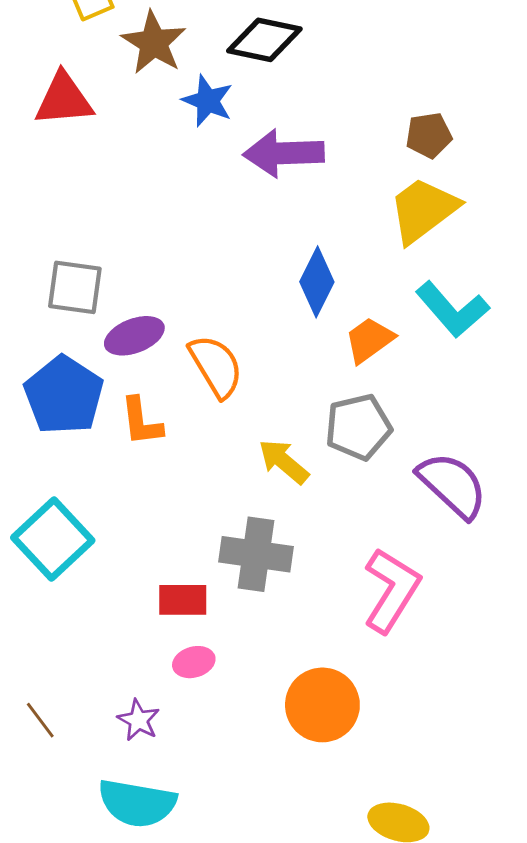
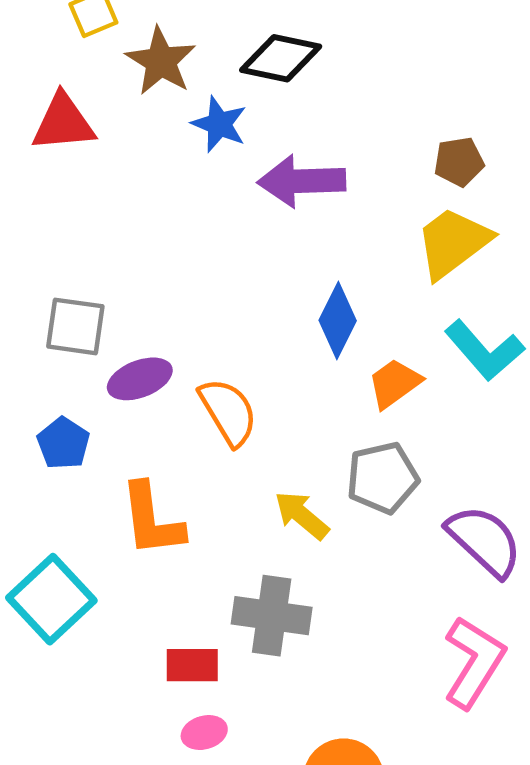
blue pentagon: (64, 395) -> (63, 443), size x0.6
orange L-shape: (141, 422) -> (152, 520), moved, size x1.4
pink L-shape: (392, 590) -> (474, 662), moved

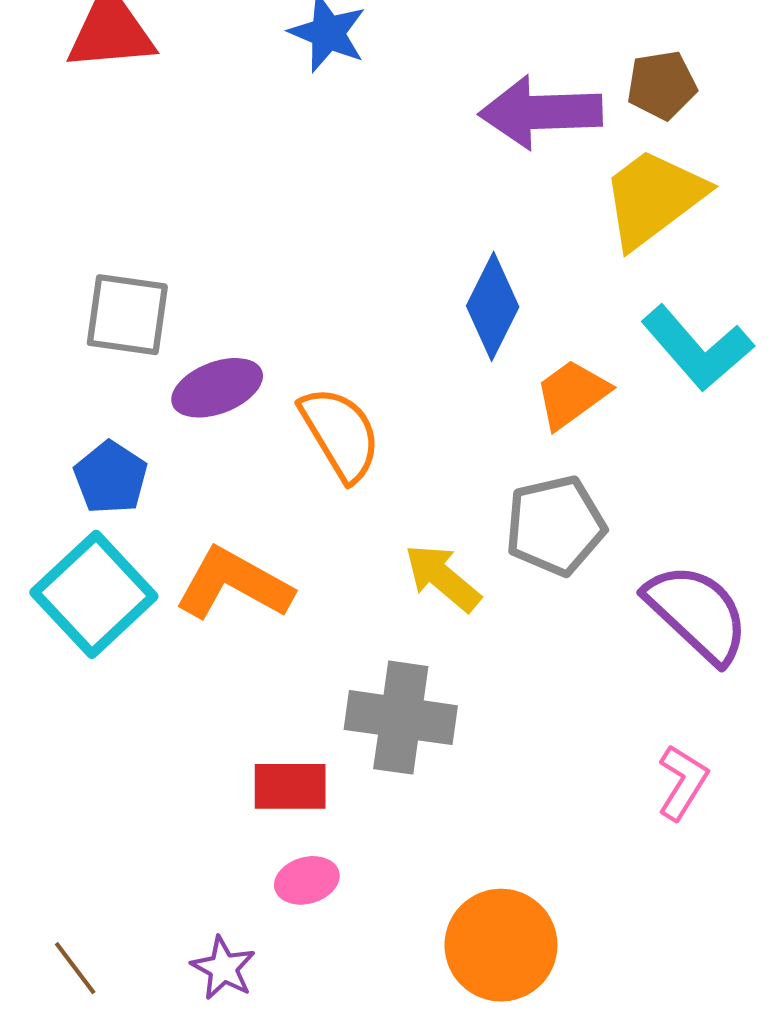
purple arrow: (302, 181) -> (541, 112), moved
orange L-shape: (152, 520) -> (234, 584), turned 126
cyan square: (51, 599) -> (94, 594), moved
pink L-shape: (474, 662) -> (683, 782), size x0.6

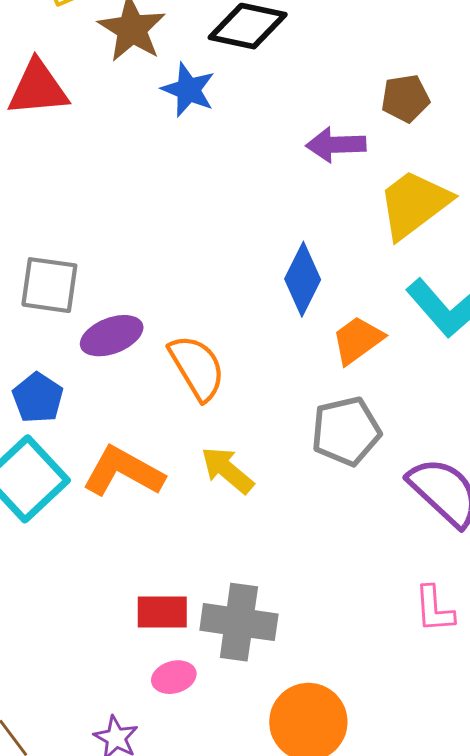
brown pentagon: (662, 85) -> (405, 98), moved
purple arrow: (541, 112) -> (336, 145), size x0.7
yellow arrow: (443, 578) -> (227, 470), moved
gray cross: (401, 718) -> (239, 622), moved
pink L-shape: (683, 782) -> (434, 609), turned 144

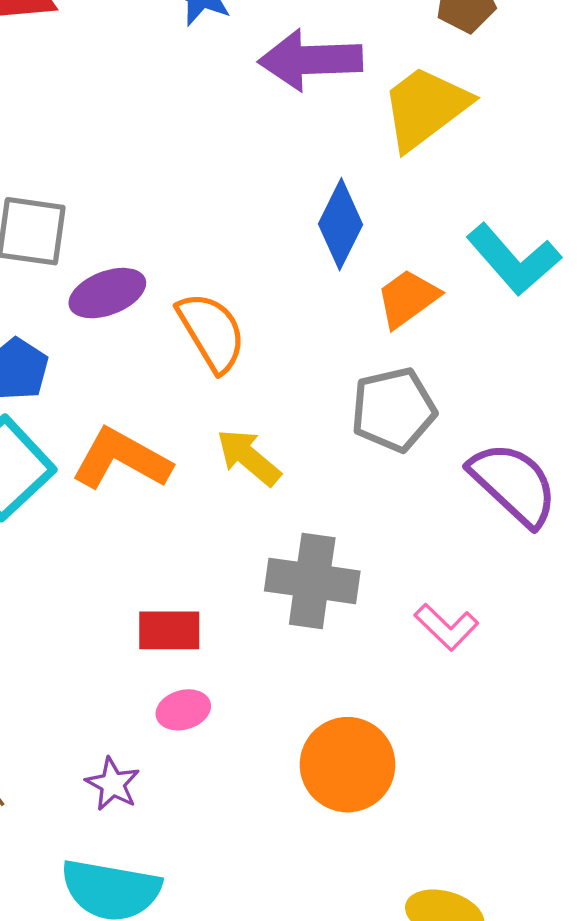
purple arrow: (336, 145) -> (310, 60), moved, size x1.4
yellow trapezoid: (414, 204) -> (425, 108), moved
pink L-shape: (434, 609) -> (446, 627), moved, turned -42
gray cross: (239, 622) -> (312, 581), moved

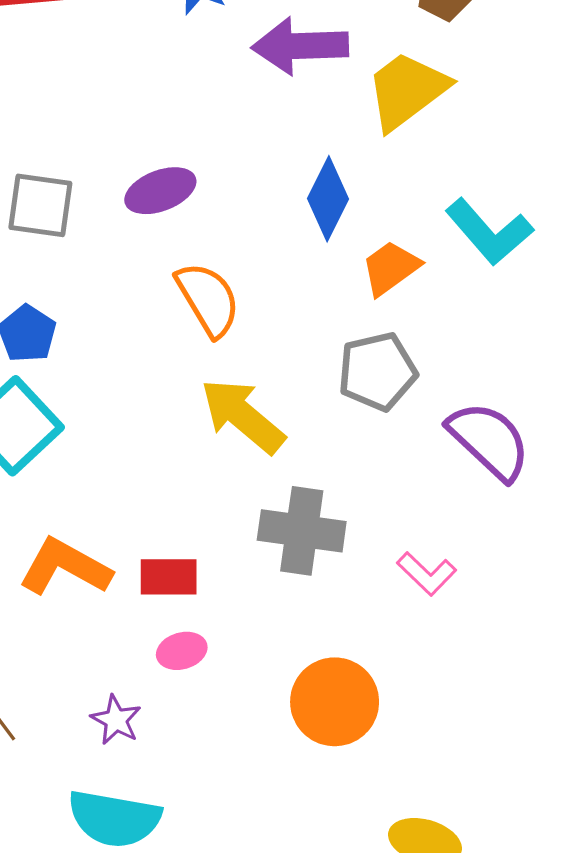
purple ellipse: (107, 293) -> (160, 191), moved
yellow arrow: (249, 457) -> (243, 416), size x1.4
orange L-shape: (121, 459) -> (65, 567), moved

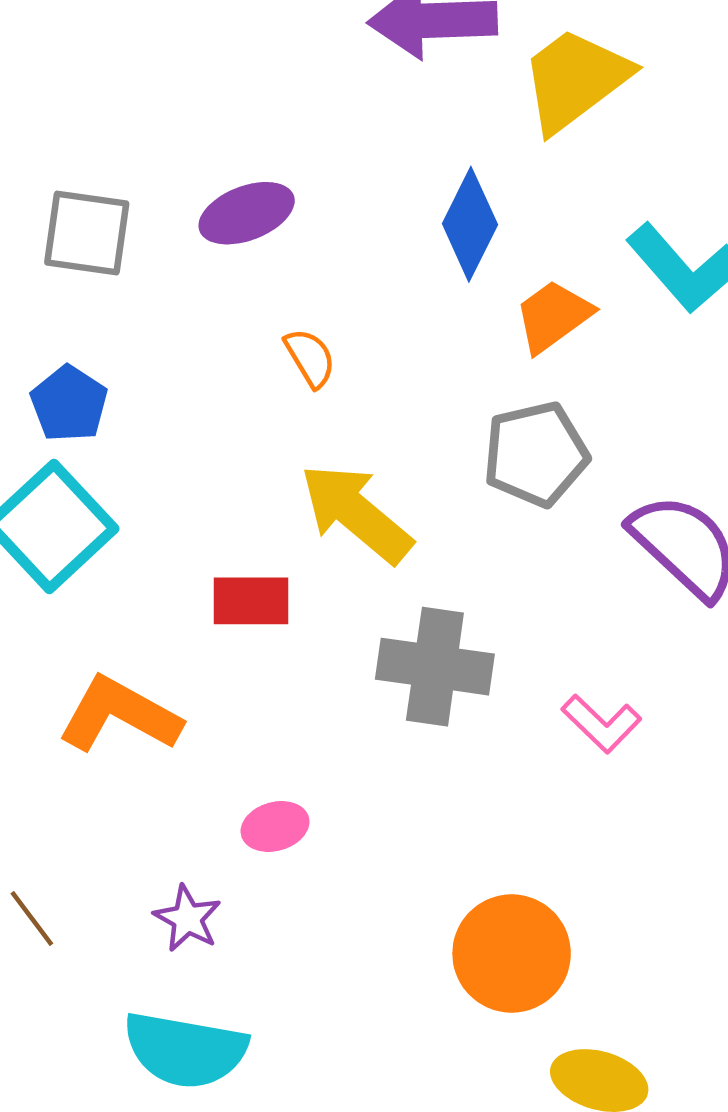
orange semicircle: (208, 299) -> (310, 358), size x0.6
red rectangle: (169, 577) -> (251, 601), moved
orange circle: (335, 702) -> (512, 954), moved

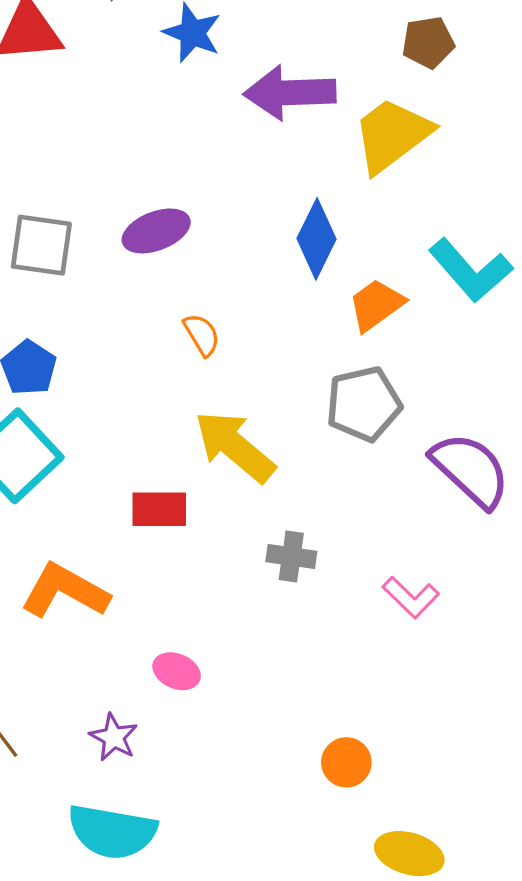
gray cross: (435, 667) -> (291, 556), size x0.6
pink ellipse: (275, 826) -> (177, 671), turned 39
orange circle: (512, 954) -> (346, 762), size x0.6

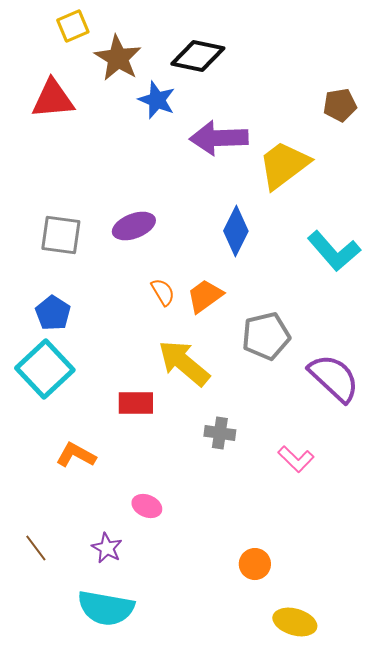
brown pentagon: (428, 42) -> (340, 105), moved
orange trapezoid: (376, 305) -> (205, 296), moved
orange L-shape: (65, 591) -> (76, 455), size x0.7

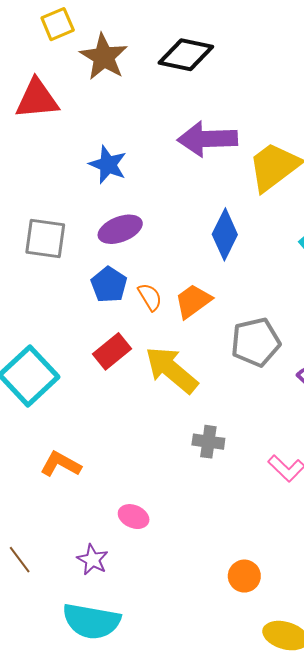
blue star: (157, 100) -> (108, 165), moved
blue pentagon: (53, 313) -> (109, 285), moved
red rectangle: (136, 403) -> (112, 351), moved, turned -39

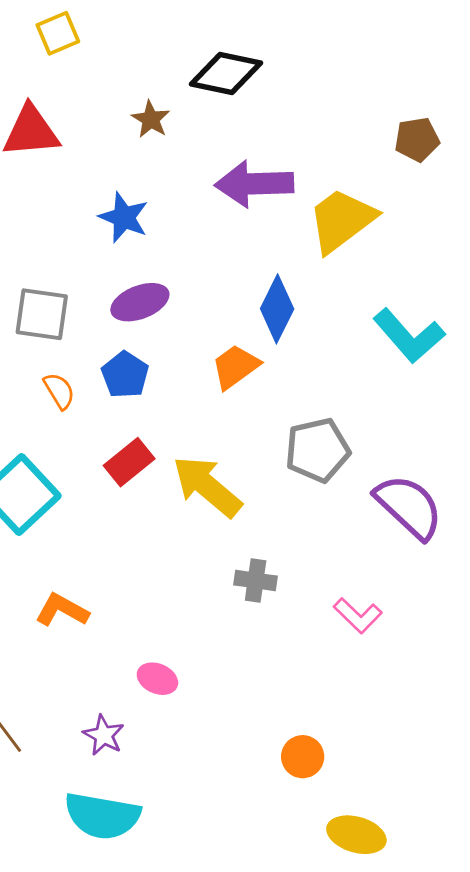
brown star: (104, 57) -> (151, 119), moved, size x0.6
orange semicircle: (150, 297) -> (59, 391), moved
orange trapezoid: (193, 301) -> (235, 367), moved

